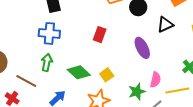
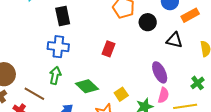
black triangle: (165, 25) -> (174, 40), turned 36
purple ellipse: (142, 48) -> (160, 72), moved
yellow square: (107, 75) -> (121, 94), moved

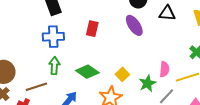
red rectangle: (108, 49) -> (92, 29), moved
purple ellipse: (160, 72) -> (134, 25), moved
brown line: (34, 94) -> (36, 87), turned -40

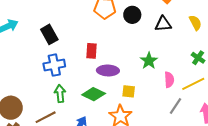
purple ellipse: (134, 25) -> (108, 70), moved, turned -45
yellow square: (122, 74) -> (129, 91), turned -32
green star: (147, 83) -> (149, 61), moved

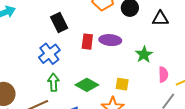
black rectangle: (49, 34) -> (59, 23), moved
blue cross: (54, 65) -> (49, 54), turned -30
purple ellipse: (108, 70) -> (110, 40), moved

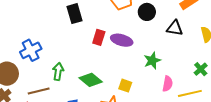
blue cross: (49, 54) -> (31, 50), moved

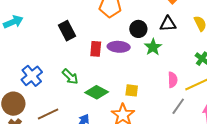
black circle: (147, 12) -> (138, 29), moved
green star: (152, 60) -> (153, 47), moved
green arrow: (58, 71) -> (70, 77), moved, turned 138

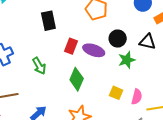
yellow square: (132, 90) -> (116, 93), moved
green diamond: (97, 92) -> (77, 79), moved, turned 70

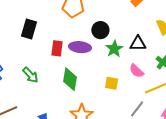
black rectangle: (48, 21) -> (29, 29), turned 42
black triangle: (147, 42) -> (138, 44), moved
pink semicircle: (137, 97) -> (137, 71), moved, turned 133

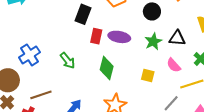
black rectangle: (29, 29) -> (83, 14), moved
black circle: (100, 30) -> (152, 11), moved

